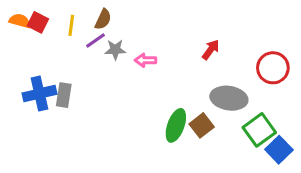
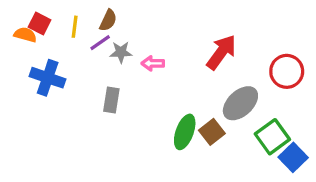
orange semicircle: (20, 21) -> (25, 35), moved
red arrow: (211, 50) -> (221, 52), size x1.6
blue cross: (39, 94) -> (48, 78), moved, turned 32
gray rectangle: (64, 95) -> (111, 100), moved
gray ellipse: (229, 98) -> (240, 103), turned -52

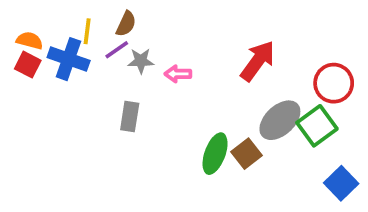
red square: (40, 24) -> (28, 65), moved
blue cross: (48, 78) -> (69, 59), moved
green square: (272, 137) -> (317, 126), moved

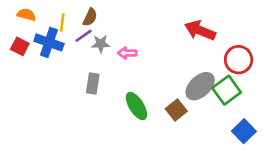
orange semicircle: (30, 41) -> (26, 15), moved
red arrow: (258, 61) -> (200, 30), moved, turned -104
green ellipse: (215, 154) -> (136, 106), moved, turned -52

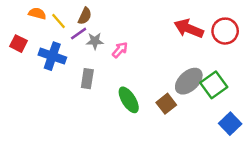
orange semicircle: (26, 15) -> (37, 13), moved
yellow line: (62, 23) -> (59, 21), turned -48
blue cross: (49, 42) -> (52, 56), moved
pink arrow: (127, 53) -> (120, 50), turned 132
red circle: (239, 60) -> (225, 31), moved

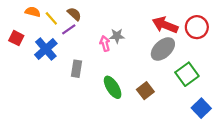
brown semicircle: (85, 16) -> (74, 14), turned -72
gray star: (95, 41) -> (117, 36), moved
pink arrow: (120, 50) -> (105, 44), turned -56
blue cross: (52, 56) -> (46, 49), turned 30
gray ellipse: (189, 81) -> (163, 49), moved

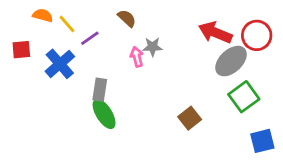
brown semicircle: (74, 14) -> (127, 18), moved
red square: (16, 38) -> (21, 50), turned -32
gray ellipse: (163, 49) -> (231, 61), moved
green ellipse: (113, 87) -> (104, 114), moved
blue square: (201, 108) -> (262, 141), turned 30

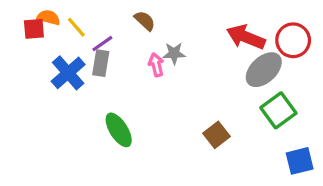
red square: (21, 50) -> (34, 29), moved
gray rectangle: (100, 90) -> (101, 63), moved

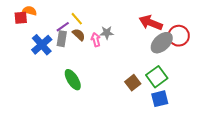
brown semicircle: (145, 21) -> (79, 35), moved
yellow line: (76, 27) -> (77, 19), moved
red circle: (293, 40) -> (179, 36), moved
green square: (278, 110) -> (157, 77), moved
blue square: (300, 161) -> (160, 99), moved

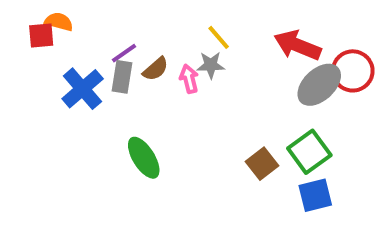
yellow line: (77, 19) -> (219, 37), moved
brown semicircle: (79, 35) -> (156, 69), turned 96

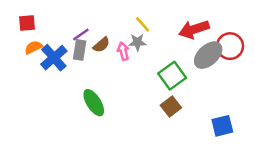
orange semicircle: (59, 22) -> (33, 47), moved, turned -42
red arrow: (298, 45) -> (194, 29), turned -40
green square: (309, 152) -> (172, 76), moved
blue square: (315, 195) -> (222, 126), moved

